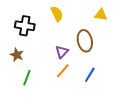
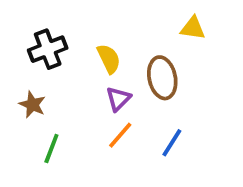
yellow semicircle: (57, 14) -> (109, 59), moved
black cross: (25, 26) -> (48, 49), turned -30

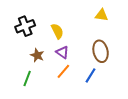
brown ellipse: (162, 78) -> (101, 51), moved
purple triangle: (118, 99) -> (62, 52), turned -40
brown star: (32, 105) -> (37, 55), moved

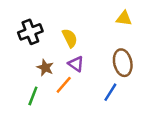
orange line: (63, 71) -> (64, 85), moved

